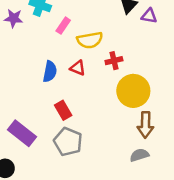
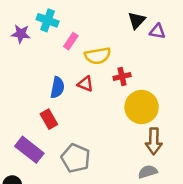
red rectangle: (63, 110) -> (49, 119), moved

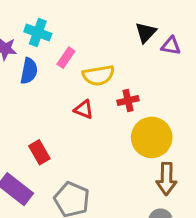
blue semicircle: (57, 87) -> (29, 71), moved

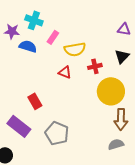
black triangle: (146, 33) -> (122, 56), moved
blue semicircle: (29, 71) -> (28, 46), turned -84

